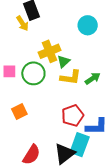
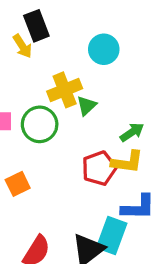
cyan circle: (88, 25) -> (104, 49), moved
yellow L-shape: (71, 77) -> (127, 162), moved
red pentagon: (73, 116) -> (99, 168), moved

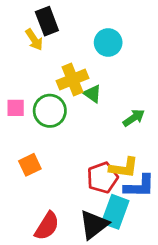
green triangle: (87, 106) -> (92, 94), turned -42
yellow L-shape: (127, 162) -> (124, 168), moved
red pentagon: (99, 168) -> (102, 178), moved

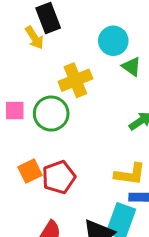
green triangle: (92, 94) -> (131, 67), moved
red pentagon: (102, 178) -> (59, 177), moved

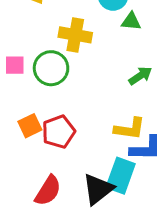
green triangle: (131, 67) -> (131, 21), turned -30
yellow cross: (75, 80) -> (75, 35), turned 32

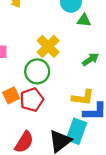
yellow cross: (75, 35) -> (48, 46), moved, turned 35
green circle: (51, 68) -> (37, 71), moved

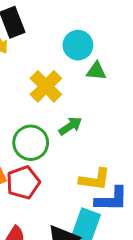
yellow cross: (48, 46) -> (46, 86), moved
green arrow: (90, 59) -> (70, 126), moved

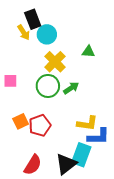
cyan circle: (78, 45) -> (47, 34), moved
green circle: (31, 143) -> (48, 86), moved

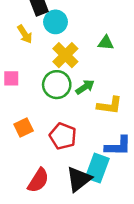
yellow arrow: (24, 32) -> (25, 34), moved
yellow L-shape: (87, 123) -> (110, 105), moved
red pentagon: (40, 125) -> (63, 136), moved, turned -30

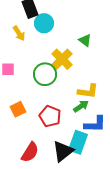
green triangle: (106, 43) -> (85, 40), turned 32
yellow cross: (65, 55) -> (62, 59), moved
green arrow: (85, 87) -> (81, 106), moved

